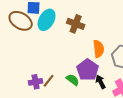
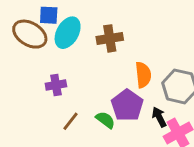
brown cross: (76, 24) -> (110, 38), turned -30
purple cross: (36, 82) -> (56, 85), moved
black arrow: (101, 82) -> (159, 117), moved

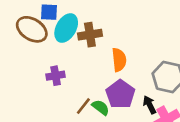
brown cross: (110, 38) -> (90, 35), moved
orange semicircle: (143, 75) -> (119, 60), moved
brown line: (70, 121) -> (83, 106), moved

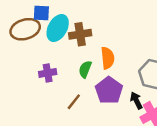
brown ellipse: (32, 29) -> (25, 29), turned -48
green semicircle: (101, 107) -> (85, 69), moved, turned -105

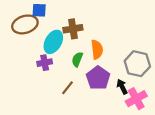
cyan ellipse: (58, 28) -> (53, 42), moved

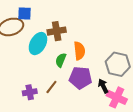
purple cross: (45, 63) -> (30, 92), moved
purple pentagon: (98, 78) -> (80, 78), turned -30
pink cross: (136, 99) -> (117, 97), turned -36

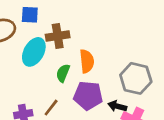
blue square: (25, 13) -> (30, 15), moved
black arrow: (103, 86) -> (117, 106), turned -48

